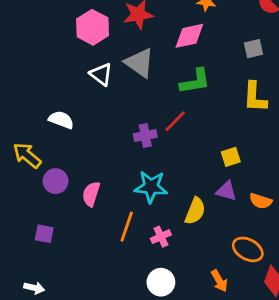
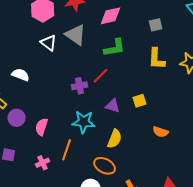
purple triangle: (226, 191) -> (113, 106), moved
pink cross: (161, 237) -> (43, 163), moved
orange ellipse: (248, 249) -> (105, 166), moved

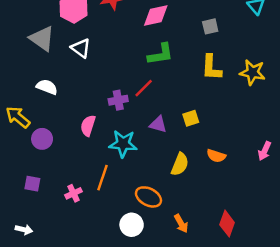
gray triangle: (76, 35) -> (42, 39), moved
pink semicircle: (42, 127) -> (88, 126), moved
yellow semicircle: (115, 139) -> (180, 164), moved

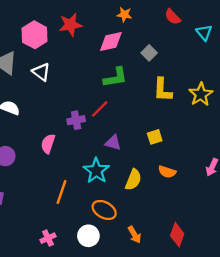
gray square: (210, 26) -> (149, 53), moved, turned -32
yellow star: (252, 72) -> (201, 94), turned 30
yellow square: (191, 118) -> (155, 137), moved
cyan star: (123, 144) -> (96, 171), moved, turned 30
pink cross: (73, 193) -> (48, 238), moved

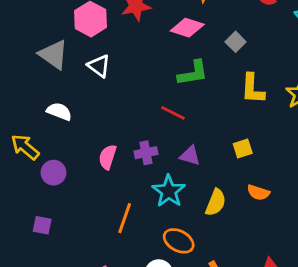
pink diamond: (111, 42) -> (187, 28), turned 30
red line: (100, 109) -> (173, 113), turned 72
purple cross: (76, 120) -> (146, 153), moved

